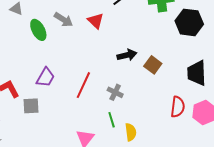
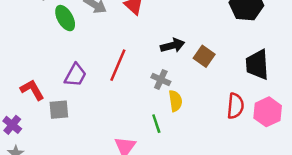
red line: (83, 85) -> (118, 65), moved
gray cross: (115, 92) -> (161, 80), moved
yellow semicircle: (131, 132) -> (175, 101), moved

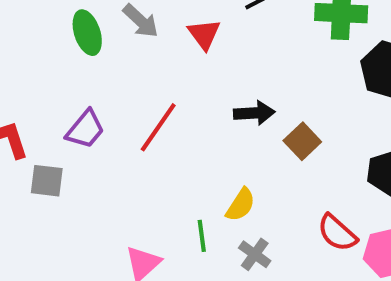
gray cross: (161, 80) -> (255, 254), moved
yellow semicircle: (175, 101) -> (241, 205), turned 30
red semicircle: (235, 106) -> (337, 233), turned 115

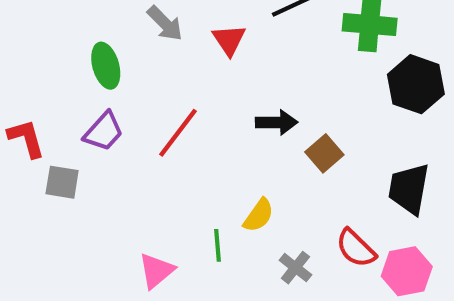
green ellipse: (87, 33) -> (106, 66), moved
gray cross: (255, 254) -> (295, 268), moved

